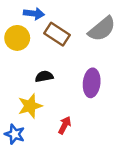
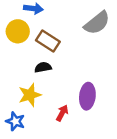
brown rectangle: (57, 34) -> (48, 41), moved
purple ellipse: (92, 83) -> (87, 96), moved

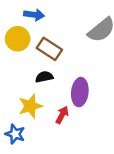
purple ellipse: (87, 96) -> (80, 92), moved
red arrow: (62, 113) -> (62, 115), moved

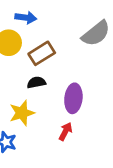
brown rectangle: (49, 49) -> (42, 53), turned -65
red arrow: (62, 115) -> (66, 131), moved

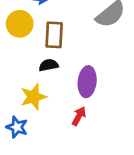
brown rectangle: (42, 53) -> (54, 35), turned -55

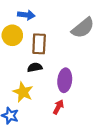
yellow star: (33, 97) -> (23, 92), turned -30

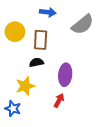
blue arrow: (26, 15) -> (48, 12), moved
yellow star: (23, 92) -> (25, 86), turned 30

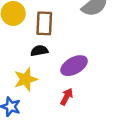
purple ellipse: (65, 75) -> (74, 66), turned 55

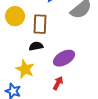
yellow star: (26, 79) -> (25, 69), turned -30

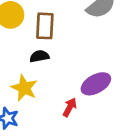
purple ellipse: (64, 58) -> (96, 84), moved

